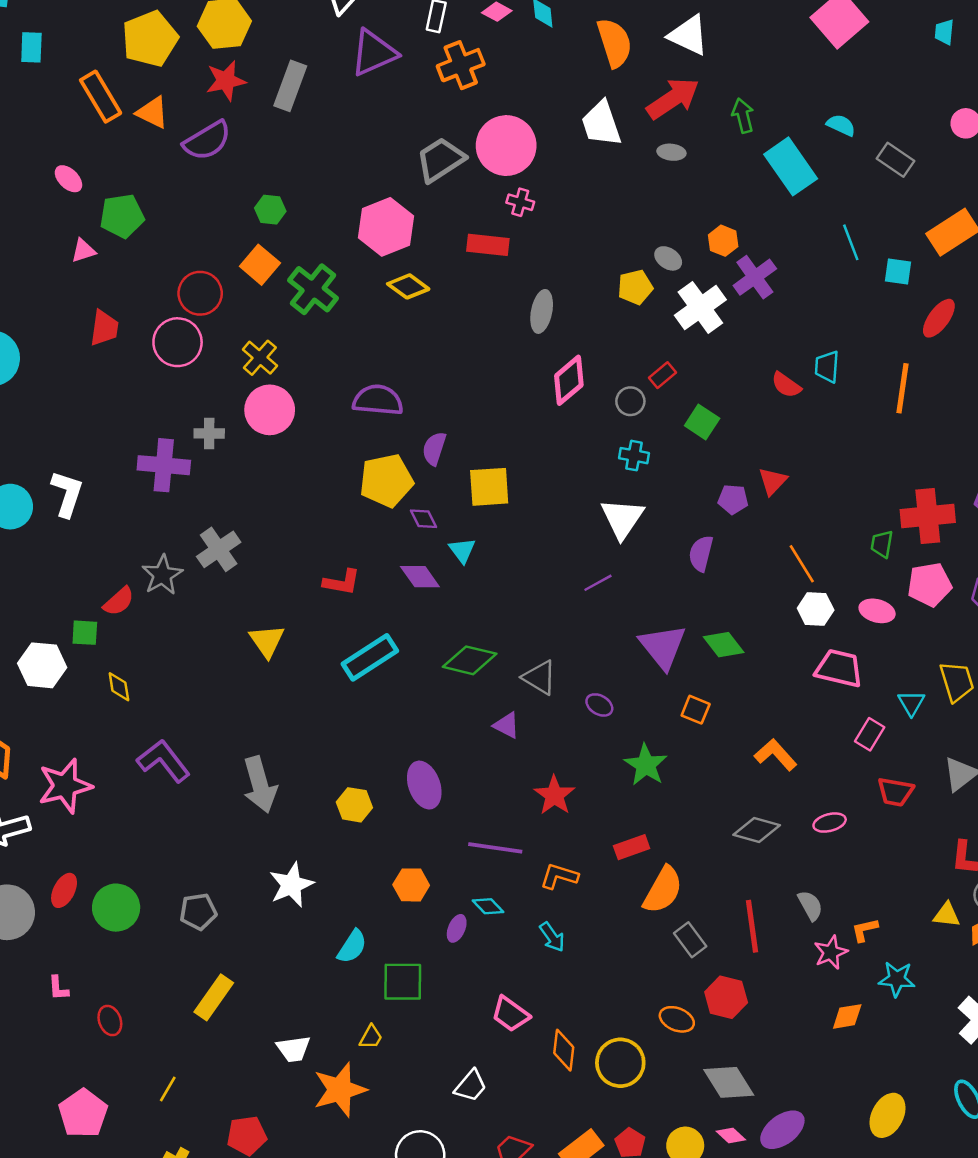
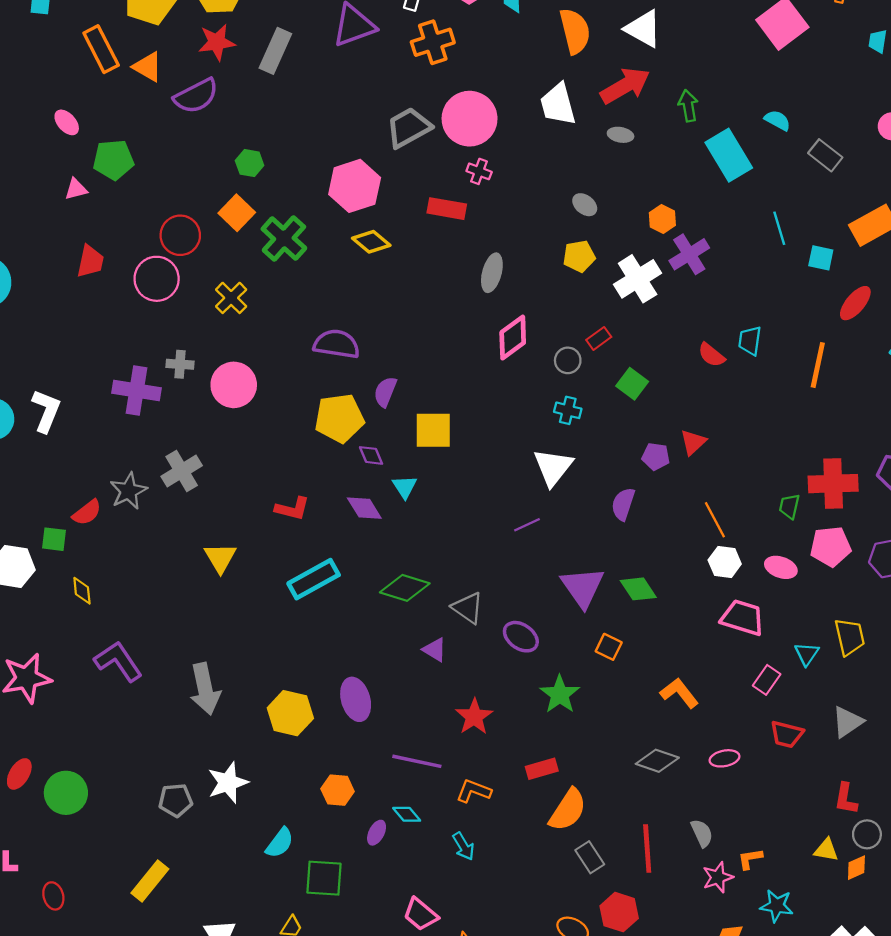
gray ellipse: (668, 258) -> (585, 205), moved
pink circle: (270, 410) -> (234, 385), moved
purple ellipse: (599, 705) -> (521, 637), size x1.4
yellow hexagon: (354, 805) -> (290, 713), size x1.4
gray pentagon: (198, 912) -> (176, 800), moved

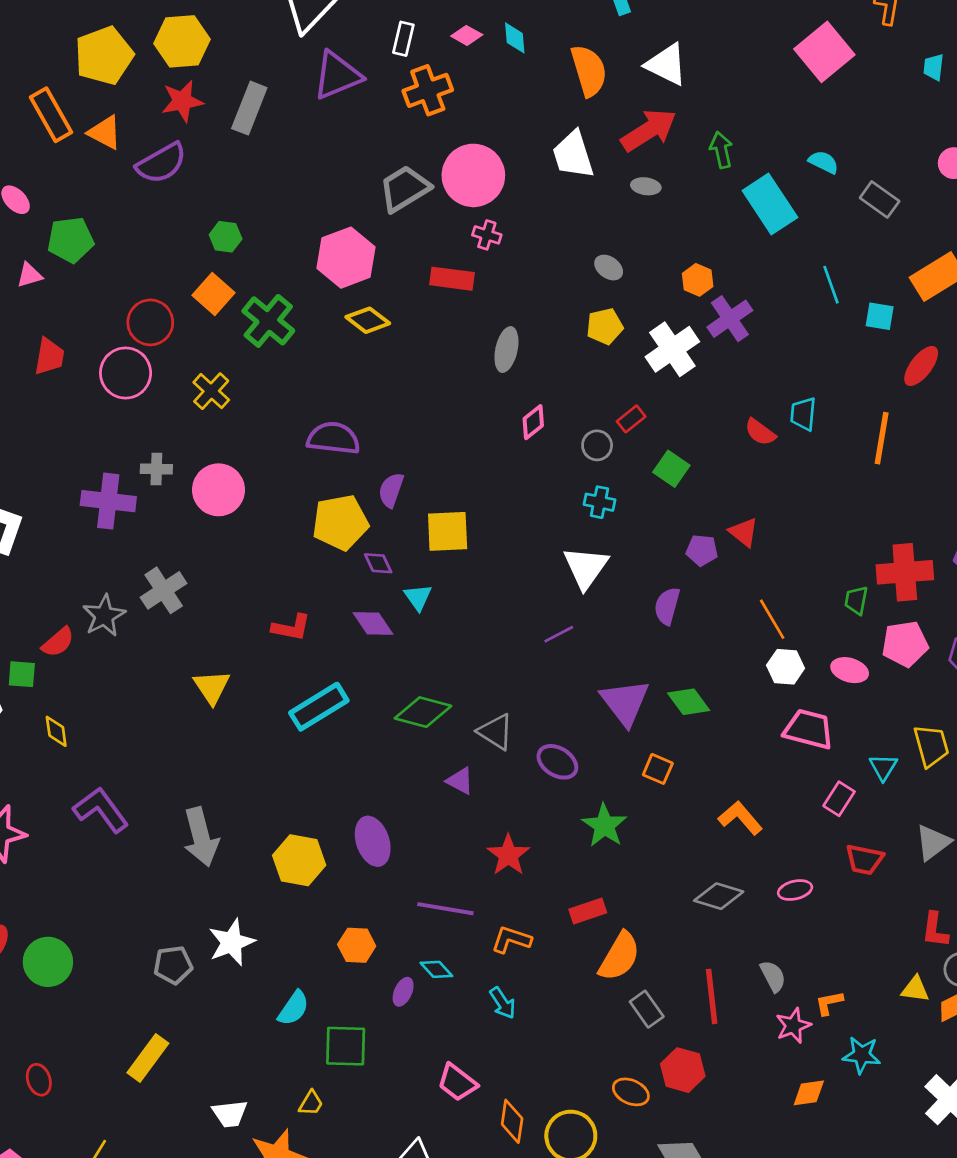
pink diamond: (513, 338) -> (533, 422), size x0.7
red triangle: (693, 442) -> (744, 532), turned -36

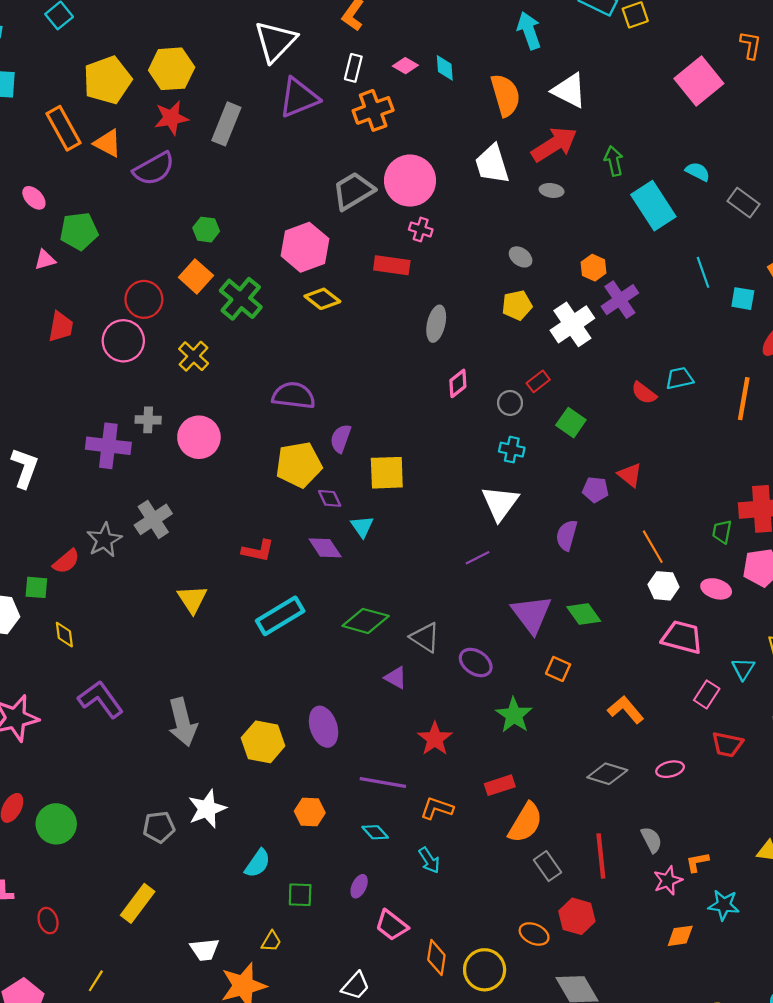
cyan trapezoid: (803, 414) -> (679, 378), turned 72
purple ellipse: (403, 992) -> (359, 886), moved
green square: (346, 1046) -> (300, 895), size x0.7

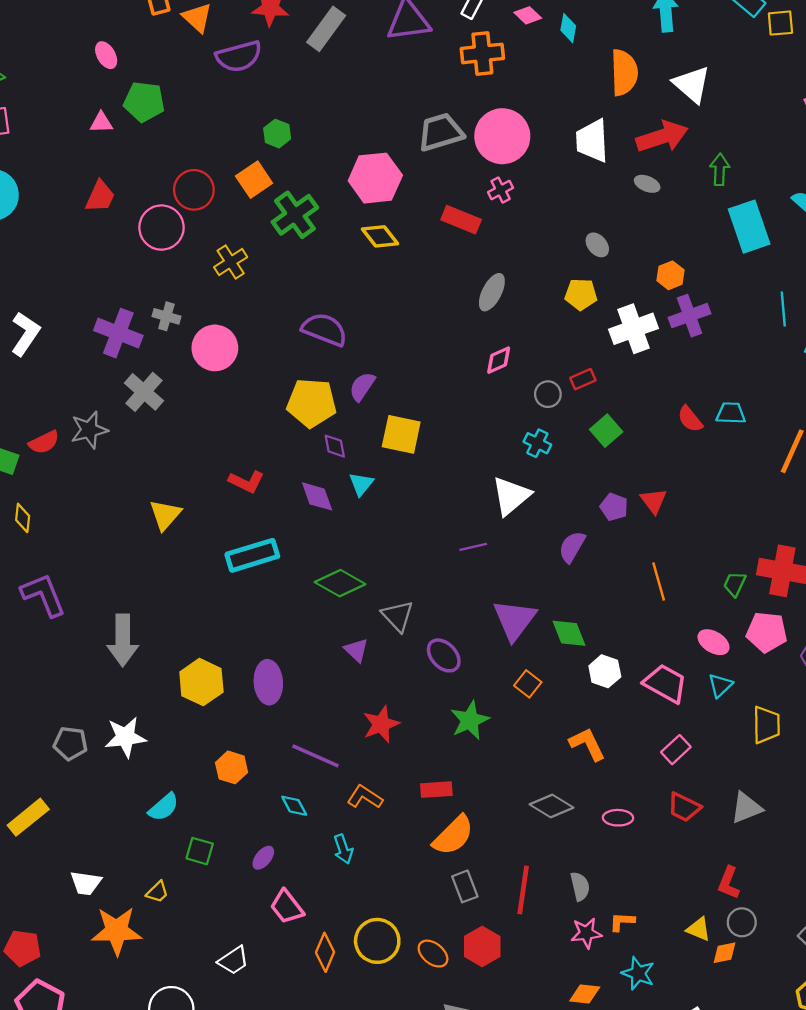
pink cross: (421, 229) -> (501, 190), turned 30
gray cross: (153, 519) -> (144, 392), moved, turned -30
white hexagon: (664, 586) -> (605, 671), moved
cyan triangle: (743, 669) -> (720, 685), moved
yellow circle: (485, 970) -> (377, 941), moved

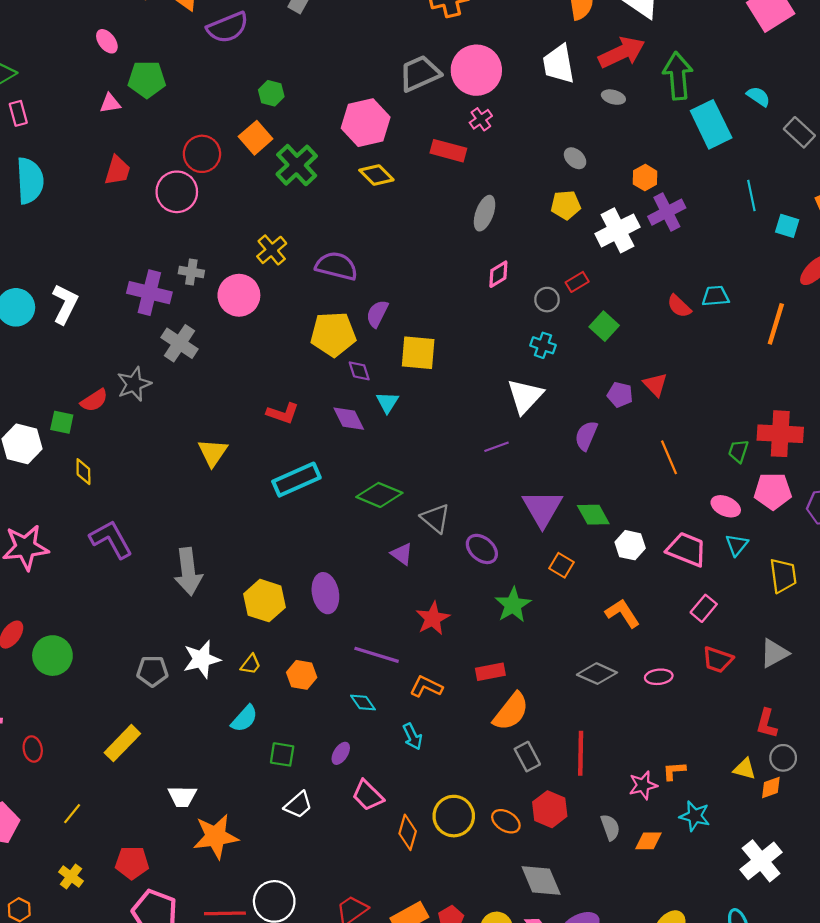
green arrow: (720, 169) -> (678, 76), size x1.6
yellow cross: (231, 262) -> (272, 250), moved
gray semicircle: (580, 886) -> (610, 827), moved
yellow trapezoid: (157, 892) -> (251, 664), moved
white trapezoid: (233, 960) -> (298, 805), moved

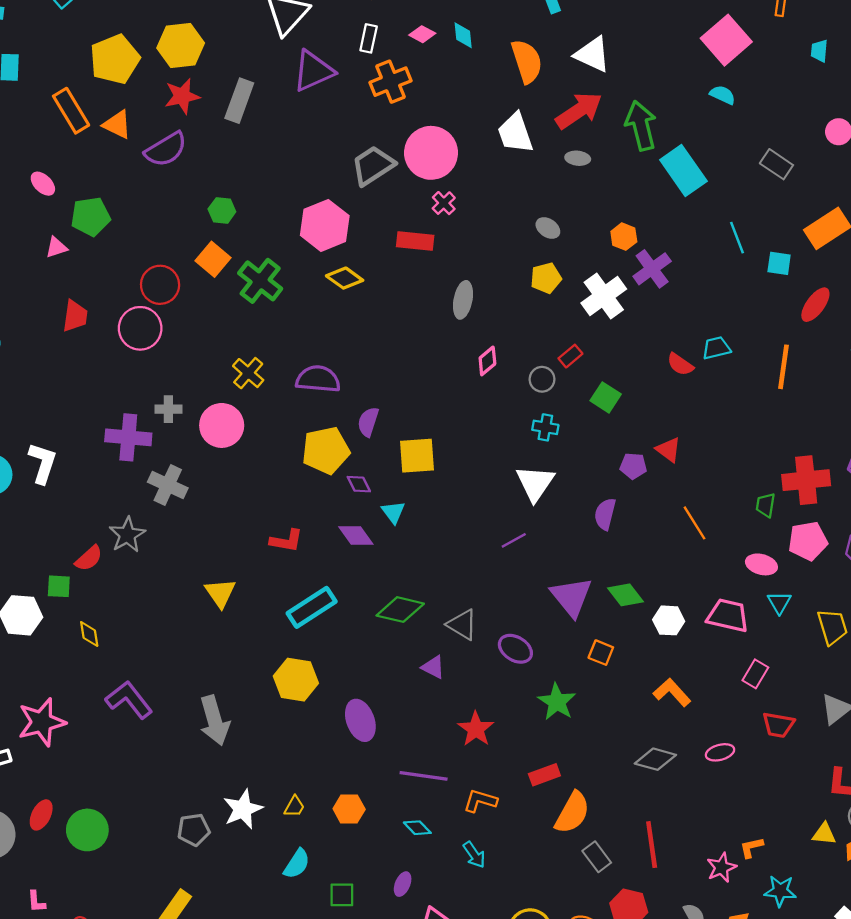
cyan semicircle: (758, 96) -> (723, 95), moved
yellow hexagon: (265, 601) -> (296, 680), moved

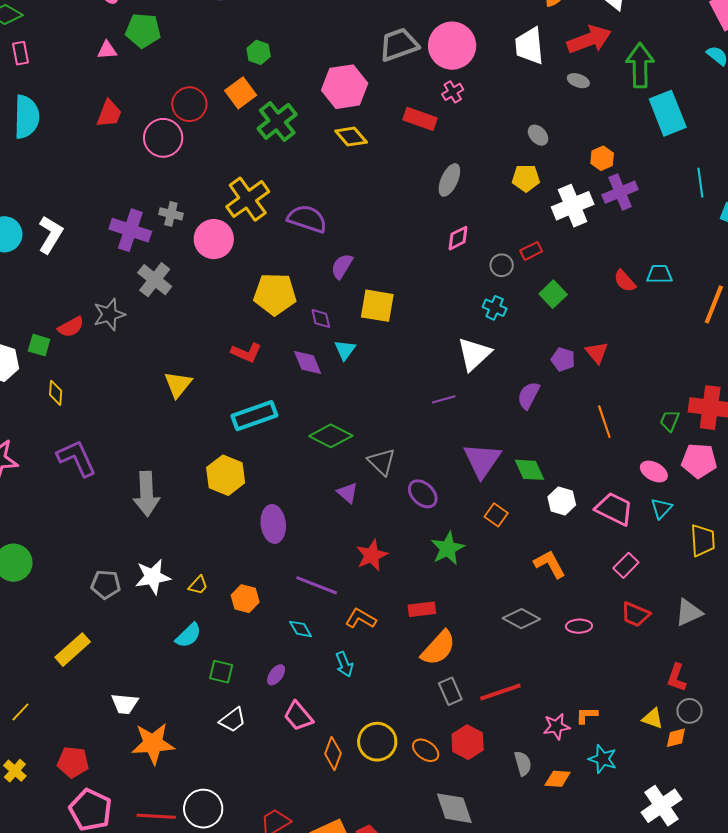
yellow cross: (248, 373) -> (248, 199), size x1.5
yellow pentagon: (326, 450) -> (275, 294), moved
red line: (652, 845) -> (500, 692), turned 66

